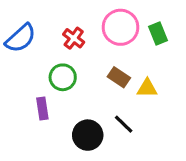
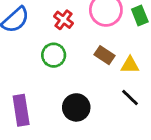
purple rectangle: (42, 109) -> (21, 110), moved, size x1.5
black line: (124, 124) -> (130, 98), moved

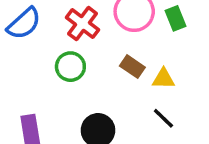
red cross: (64, 20) -> (83, 24), size x1.4

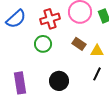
red cross: (83, 24) -> (50, 19), turned 36
black line: (163, 118) -> (97, 74), turned 72

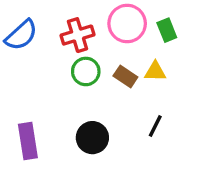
green circle: (43, 44) -> (86, 71), moved
yellow triangle: (97, 51) -> (155, 71), moved

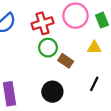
brown rectangle: (125, 76) -> (66, 61), moved

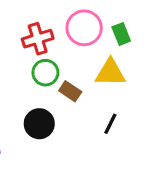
yellow triangle: (94, 48) -> (110, 73), size x1.5
black circle: (52, 92) -> (39, 124), moved

